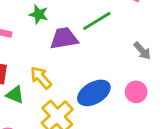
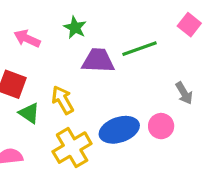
pink circle: (136, 92) -> (161, 126), moved

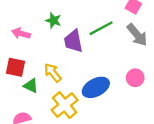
purple trapezoid: (98, 61) -> (73, 41), turned -95
gray arrow: (184, 93) -> (137, 35), moved, size x1.5
pink circle: (161, 126) -> (135, 78), moved

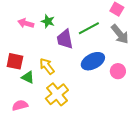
pink arrow: (21, 33) -> (26, 23), moved
blue ellipse: (96, 87) -> (93, 61), moved

